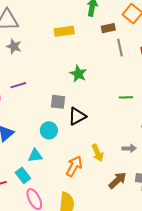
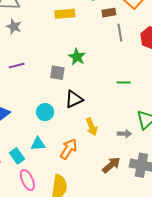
gray square: (58, 102) -> (57, 73), moved
yellow arrow: (97, 153) -> (92, 127), moved
cyan triangle: (35, 156) -> (38, 144), moved

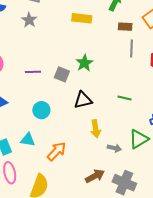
purple line: (17, 66) -> (33, 72), moved
black triangle: (74, 99) -> (83, 100), moved
yellow arrow: (92, 127) -> (96, 129), moved

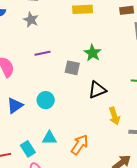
purple line: (33, 72) -> (43, 53), moved
cyan circle: (41, 110) -> (46, 100), moved

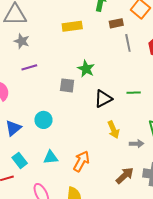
purple line: (43, 53) -> (29, 67), moved
black triangle: (97, 90) -> (103, 99), moved
cyan rectangle: (28, 149) -> (20, 160), moved

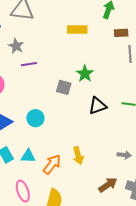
gray star: (22, 41) -> (16, 46), moved
yellow arrow: (113, 130) -> (78, 156), moved
cyan triangle: (51, 157) -> (28, 156), moved
orange arrow: (81, 161) -> (52, 164), moved

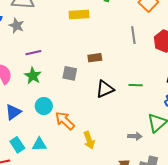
brown rectangle: (121, 33) -> (95, 58), moved
gray star: (16, 46) -> (17, 26), moved
green star: (85, 74) -> (33, 76), moved
orange arrow: (52, 164) -> (65, 121), moved, turned -80

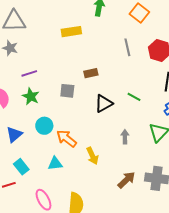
green line: (136, 85) -> (134, 97), turned 32
gray arrow: (135, 136) -> (125, 137), moved, turned -88
cyan triangle: (39, 144) -> (55, 164), moved

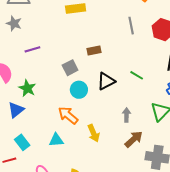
gray square: (67, 91) -> (70, 68), turned -35
green star: (31, 96) -> (27, 88), moved
cyan circle: (44, 126) -> (79, 90), moved
brown arrow: (126, 180) -> (134, 139), moved

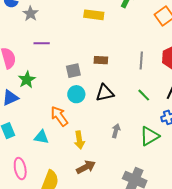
gray line: (131, 26) -> (141, 60), moved
green line: (137, 75) -> (144, 95), moved
brown arrow: (134, 139) -> (86, 167), moved

